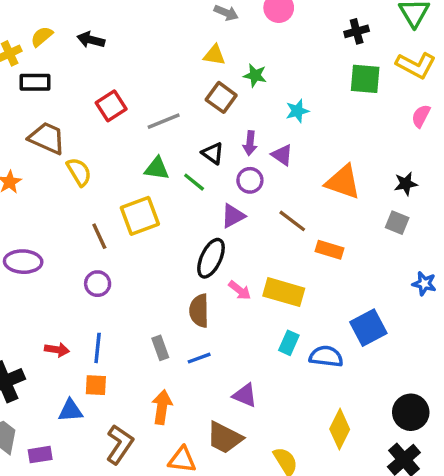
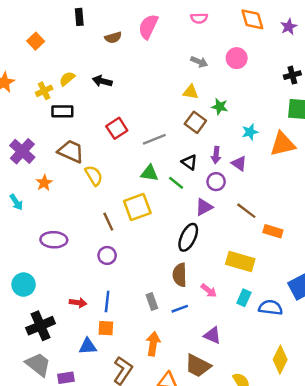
orange triangle: (343, 182) -> (283, 144), moved, turned -32
pink arrow: (240, 290) -> (209, 291), moved

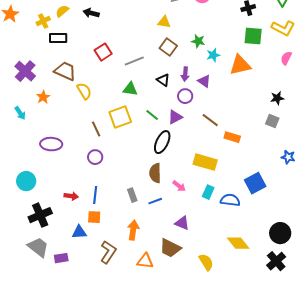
green star: (220, 107) -> (198, 41), moved
green line: (176, 183) -> (152, 115), moved
yellow diamond: (280, 360) -> (238, 243), turned -65

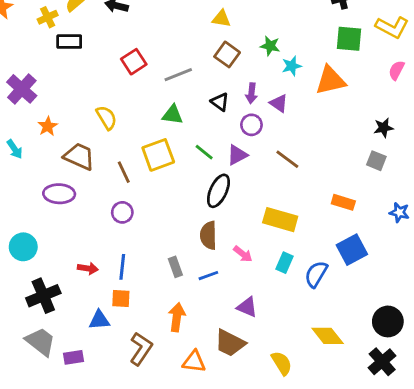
brown trapezoid: (65, 71) -> (79, 156), moved
orange rectangle: (232, 137) -> (343, 202), moved
blue semicircle: (230, 200) -> (316, 274), turned -66

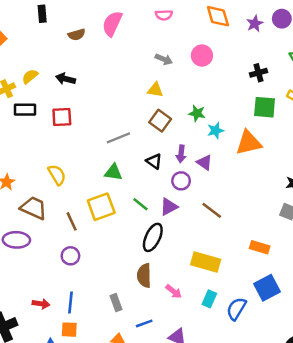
red square: (134, 62) -> (62, 117), moved, turned 30
blue line: (208, 276) -> (144, 323), moved

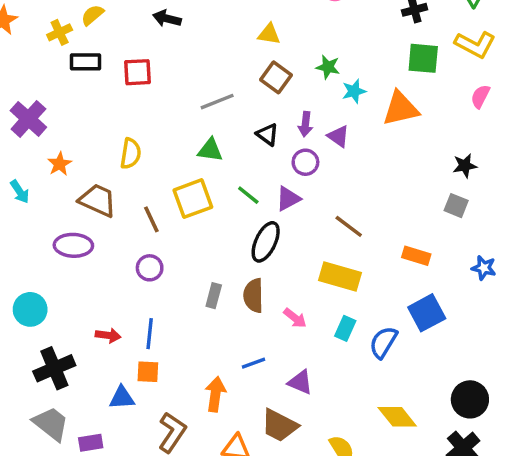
black arrow: (66, 79) -> (167, 18), moved
yellow semicircle: (57, 175) -> (131, 154), turned 40
brown line: (212, 210) -> (349, 226), moved
gray rectangle: (116, 303) -> (214, 296), moved, turned 35

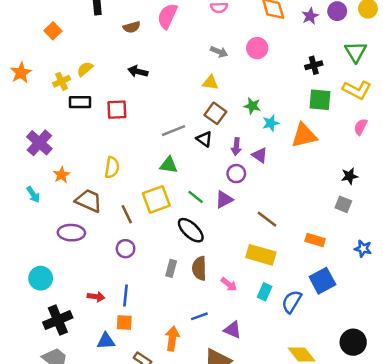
black triangle: (267, 135) -> (204, 139), moved
black ellipse: (266, 242) -> (191, 230), moved, turned -72

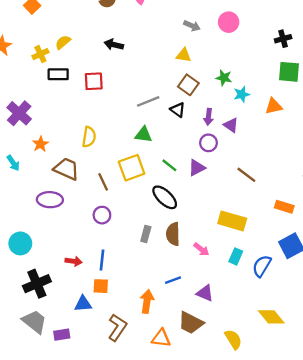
orange triangle: (304, 135) -> (274, 106), size x0.7
brown line: (267, 219) -> (246, 175), moved

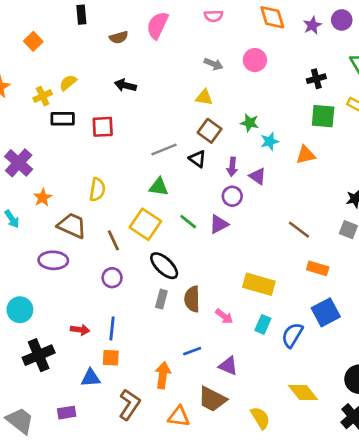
yellow square: (132, 168) -> (145, 224), turned -36
brown line: (246, 175) -> (299, 230), moved
black ellipse: (165, 197) -> (164, 266), moved
gray trapezoid: (35, 322) -> (20, 421), moved

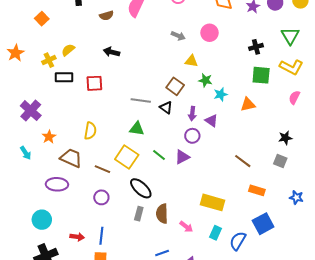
yellow triangle: (204, 97) -> (191, 61), moved
gray line: (164, 149) -> (141, 100), turned 30
brown line: (113, 240) -> (102, 169), turned -42
cyan circle: (20, 310) -> (42, 220), moved

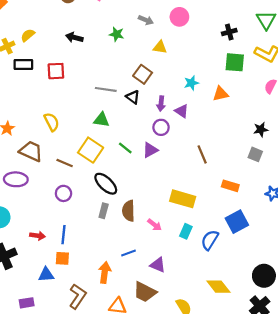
green star: (205, 80) -> (117, 34), moved
yellow semicircle: (90, 131) -> (52, 122), turned -36
brown line: (243, 161) -> (202, 154), moved, turned 30

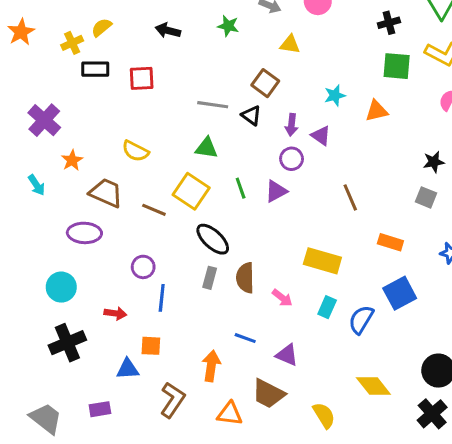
yellow semicircle: (52, 122) -> (135, 151), turned 144
green line: (125, 148) -> (241, 188), turned 32
purple circle: (63, 193) -> (143, 267), moved
blue line: (63, 235) -> (162, 298), moved
blue line: (129, 253) -> (245, 338), turned 40

